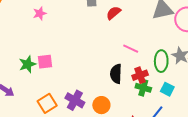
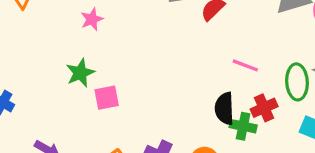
green star: (27, 64) -> (80, 73), moved
green cross: (143, 88) -> (243, 126), moved

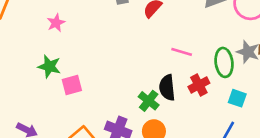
green star: (80, 73) -> (49, 66), turned -30
green cross: (243, 126) -> (149, 101), moved, turned 30

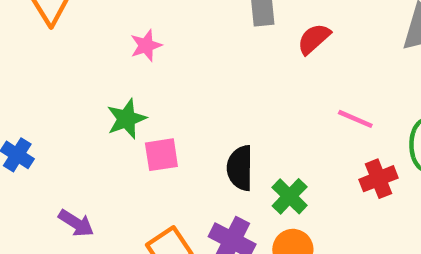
green star: (49, 66) -> (126, 119), turned 30
black semicircle: (167, 88) -> (240, 168), moved

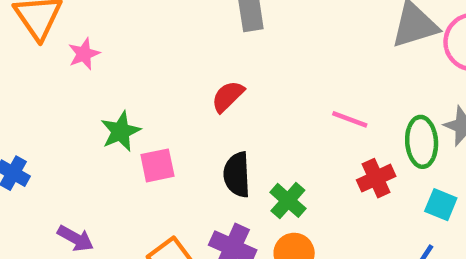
red semicircle: (314, 39) -> (228, 96), moved
pink star: (146, 45) -> (84, 54), moved

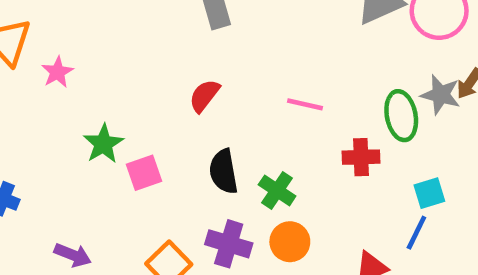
pink line: (350, 119) -> (305, 104), moved
red cross: (376, 178) -> (361, 157), turned 30
cyan square: (441, 205) -> (429, 193), moved, turned -32

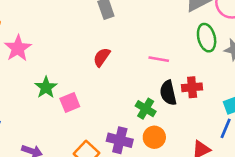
pink star: (57, 72) -> (18, 48), size x1.5
green ellipse: (401, 116) -> (207, 38), moved
black semicircle: (223, 172) -> (168, 93), moved

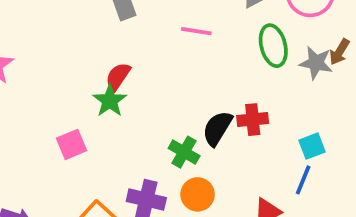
pink line: (159, 59) -> (196, 31), moved
green star: (46, 87) -> (110, 101), moved
black semicircle: (168, 93) -> (217, 128), turned 45

